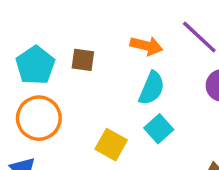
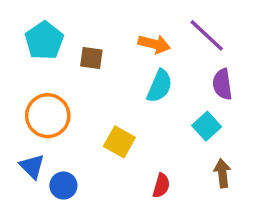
cyan pentagon: (35, 65) -> (44, 41), moved
cyan square: (159, 129) -> (207, 126), moved

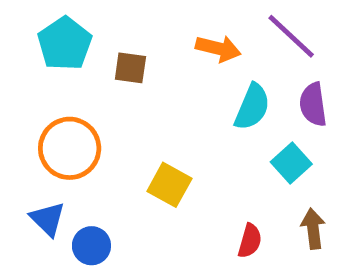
cyan semicircle: (159, 86) -> (252, 107), moved
red semicircle: (161, 186) -> (250, 241), moved

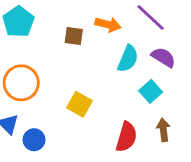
brown square: (130, 68) -> (74, 36), moved
purple semicircle: (313, 104) -> (163, 57), turned 130
red semicircle: (250, 241) -> (126, 137), size x1.5

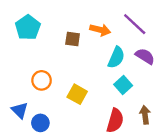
orange circle: (21, 83) -> (42, 80), moved, size x0.7
cyan square: (151, 91) -> (123, 85), moved

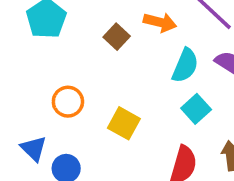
brown square: (73, 39) -> (117, 37), turned 35

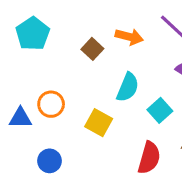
cyan semicircle: (185, 66) -> (128, 87), moved
blue triangle: (34, 149) -> (20, 118), moved, turned -45

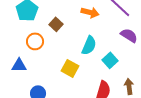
brown square: (92, 49) -> (56, 24), moved
orange circle: (51, 104) -> (35, 41), moved

